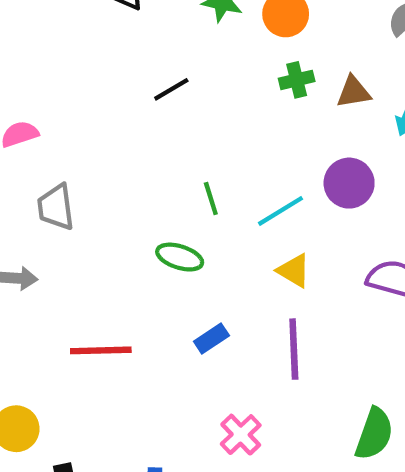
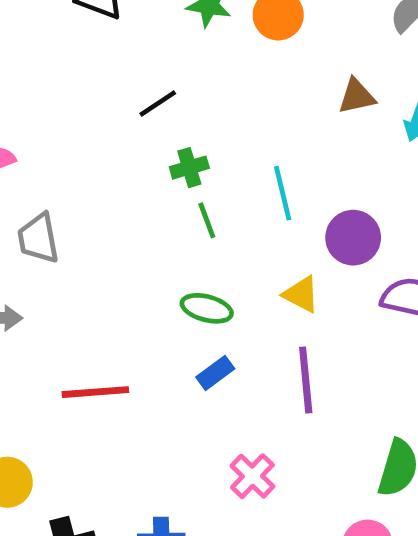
green cross: (297, 80) -> (189, 168), moved
purple circle: (349, 183) -> (353, 238), moved
cyan line: (280, 211) -> (283, 193), moved, turned -69
green ellipse: (180, 257) -> (207, 308), moved

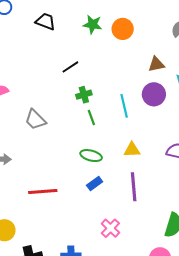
gray trapezoid: (38, 238) -> (35, 120), moved, turned -35
purple circle: (353, 238) -> (154, 94), moved
yellow triangle: (301, 294) -> (132, 150), turned -30

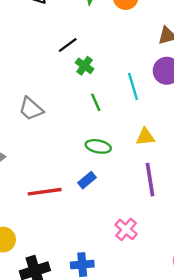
green cross: (84, 95) -> (85, 66), moved, turned -35
blue rectangle: (95, 183) -> (87, 180), moved

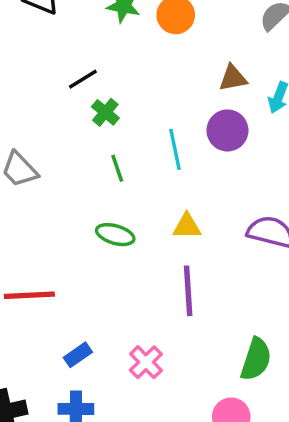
blue rectangle: (87, 180) -> (78, 355), moved

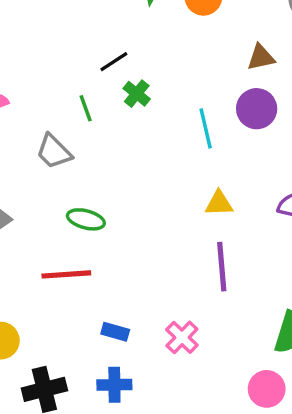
green line: (117, 168) -> (86, 108), moved
green ellipse: (115, 235) -> (86, 219), moved
blue rectangle: (78, 355) -> (115, 332), turned 52

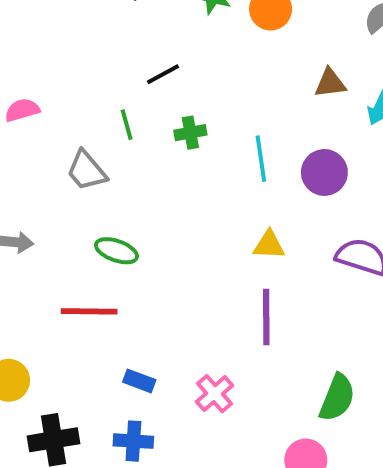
green cross: (137, 94) -> (190, 133), moved, turned 36
purple circle: (257, 109) -> (324, 172), moved

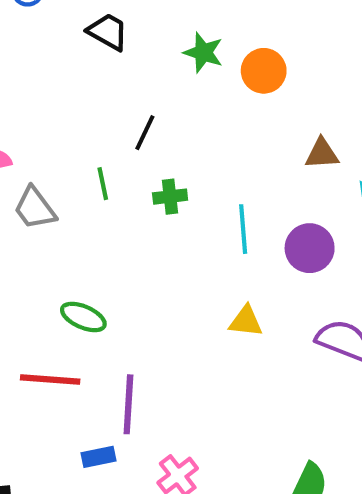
black line: (163, 74) -> (145, 133), turned -40
gray trapezoid: (87, 171) -> (35, 208), moved
purple line: (266, 317) -> (128, 404), moved
blue rectangle: (139, 381) -> (99, 457), turned -36

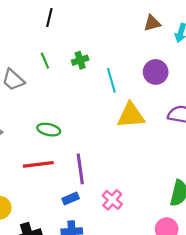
black line: (145, 133) -> (49, 18), moved
cyan line: (243, 229) -> (111, 80), moved
yellow triangle: (246, 321) -> (131, 115), size x1.6

